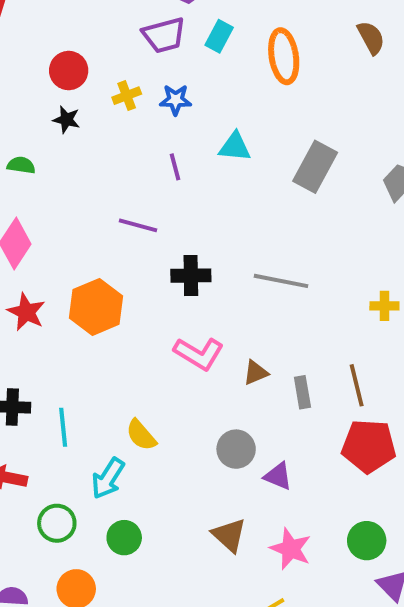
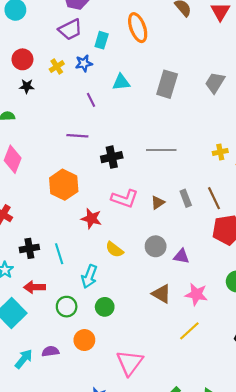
cyan rectangle: (219, 36) -> (102, 40), moved
red star: (26, 312) -> (91, 219), moved
gray rectangle: (302, 392) -> (186, 198), moved
yellow semicircle: (141, 435) -> (114, 249), moved

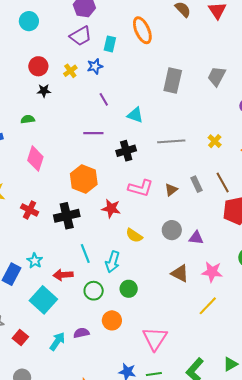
cyan triangle: (121, 82) -> (135, 115), moved, turned 30
yellow cross: (220, 152) -> (215, 141), moved, turned -32
black cross: (29, 248) -> (67, 216), moved, size x1.4
cyan line: (59, 254) -> (85, 254), moved

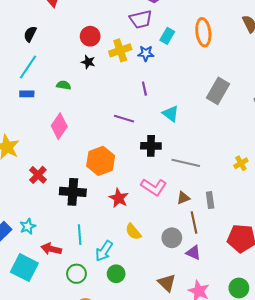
yellow cross: (70, 71) -> (120, 50), size x1.5
gray line: (171, 141) -> (186, 163), moved
brown line: (223, 182) -> (194, 223), moved
green circle: (129, 289) -> (116, 274), moved
cyan square: (43, 300) -> (24, 268), turned -32

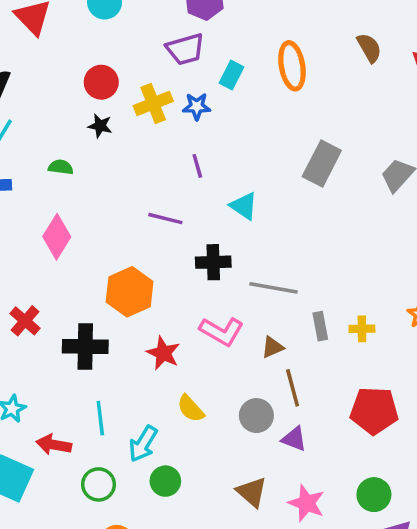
yellow cross: (241, 163) -> (362, 329), moved, turned 32
gray rectangle: (210, 200) -> (320, 326), moved

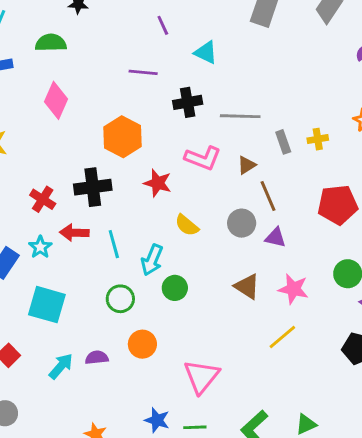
green semicircle: (61, 167) -> (51, 43), size x1.5
red cross: (25, 321) -> (43, 199), moved
red arrow: (54, 445) -> (74, 233), moved

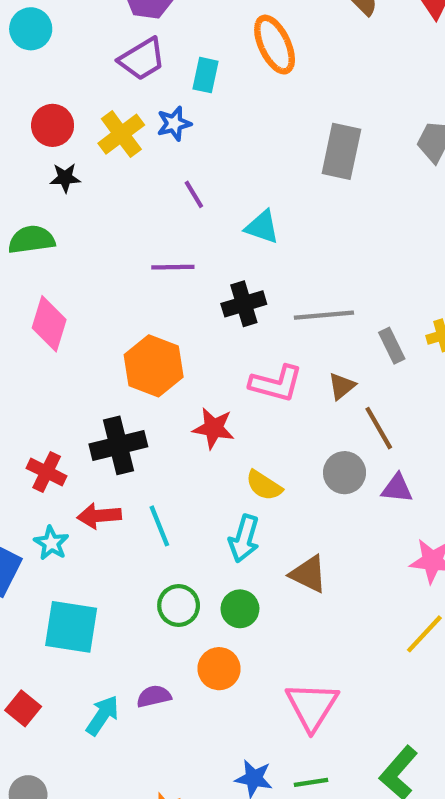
cyan arrow: (152, 260) -> (244, 539), moved
brown triangle: (247, 286) -> (308, 574), moved
green circle: (175, 288) -> (240, 609), moved

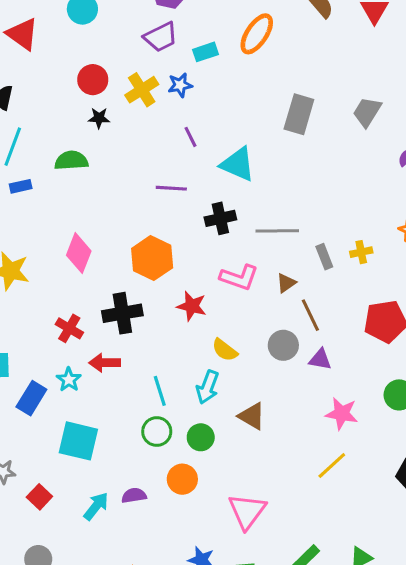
orange ellipse: (275, 45) -> (257, 34), turned 54
cyan rectangle: (205, 75) -> (205, 52), turned 55
cyan triangle: (262, 227) -> (238, 164), size x1.4
pink diamond: (49, 324) -> (79, 253), moved
cyan line: (159, 526) -> (160, 391), moved

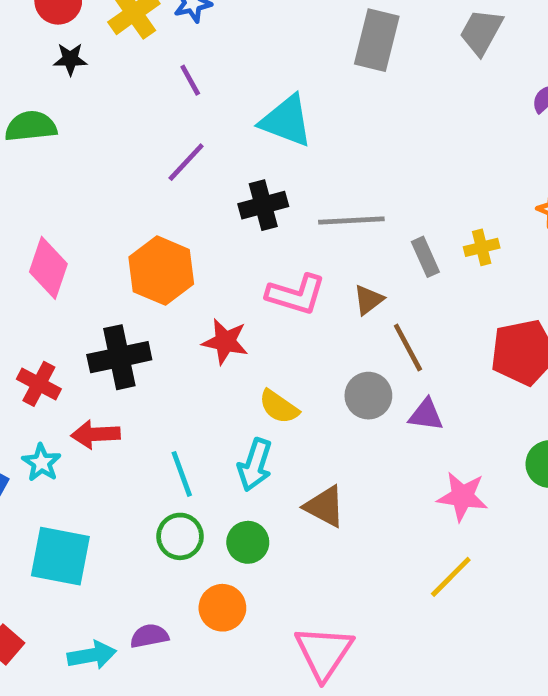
purple line: (191, 137) -> (190, 80), moved
purple line: (171, 188) -> (186, 162), turned -48
cyan arrow: (96, 506) -> (92, 655), turned 44

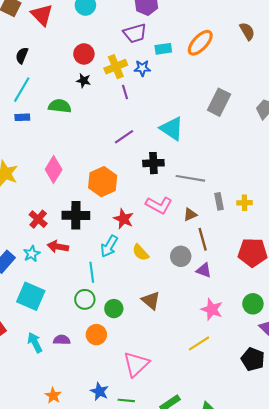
purple line: (190, 80) -> (125, 92), moved
cyan arrow: (255, 465) -> (109, 246), moved
cyan arrow: (92, 655) -> (35, 343), turned -120

